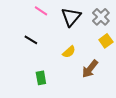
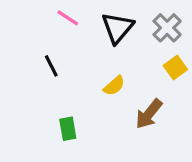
black line: (31, 40) -> (51, 66), turned 32

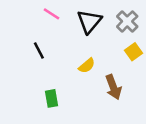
brown arrow: (149, 114) -> (113, 87), turned -60

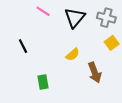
gray cross: (127, 21) -> (106, 18), turned -30
black line: (39, 50) -> (23, 46), moved

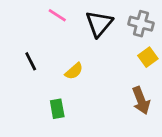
yellow semicircle: (73, 55) -> (74, 71), moved
brown arrow: (95, 72) -> (141, 100), moved

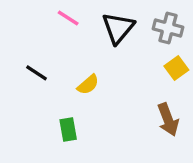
black line: (31, 61) -> (36, 73), turned -30

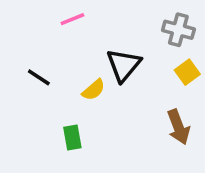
pink line: (68, 18) -> (72, 19), turned -55
black triangle: (118, 28) -> (124, 65), moved

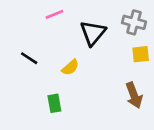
black triangle: (124, 65) -> (93, 33), moved
yellow square: (187, 72) -> (141, 54), turned 30

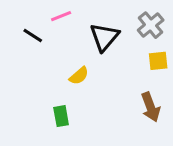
gray cross: (134, 22) -> (151, 25), turned 35
black line: (29, 58) -> (33, 35), moved

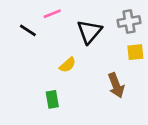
gray cross: (151, 25) -> (129, 21), turned 30
brown arrow: (151, 107) -> (116, 85), moved

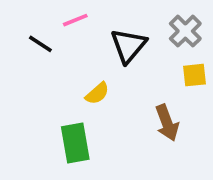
gray cross: (129, 21) -> (185, 31), turned -35
green rectangle: (52, 99) -> (75, 143), size x1.5

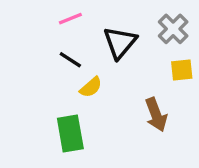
black line: (40, 44) -> (70, 60), moved

